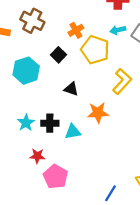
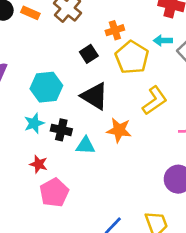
cyan hexagon: (26, 71) -> (46, 87), moved
black triangle: (71, 89) -> (95, 96), size x1.6

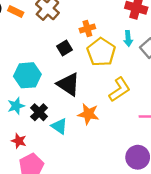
cyan arrow: (163, 41) -> (128, 39), turned -96
black cross: (61, 130) -> (39, 112), turned 30
cyan triangle: (85, 146) -> (59, 126), turned 30

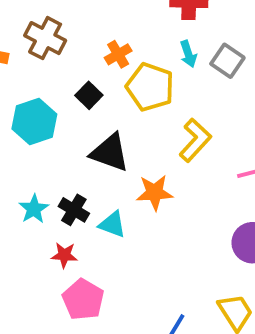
cyan hexagon: (27, 75) -> (34, 122), moved
red star: (19, 141) -> (64, 255), moved

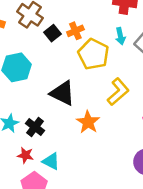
black square: (89, 95) -> (53, 33), moved
orange star: (155, 193) -> (88, 122), turned 30
cyan triangle: (112, 224) -> (51, 161), moved

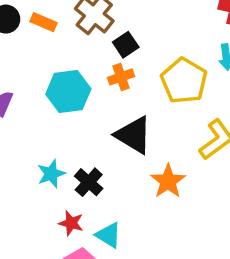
orange cross: (75, 31) -> (121, 77), moved

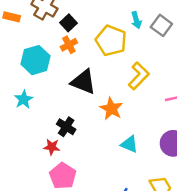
cyan star: (51, 174) -> (24, 99), moved
black cross: (89, 182) -> (66, 127), moved
cyan triangle: (109, 235) -> (129, 144), moved

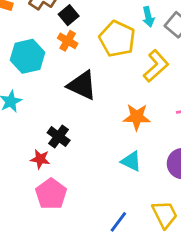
orange cross: (69, 45) -> (68, 41), turned -35
yellow L-shape: (139, 76) -> (156, 66), moved
orange star: (111, 109) -> (137, 117), moved, turned -30

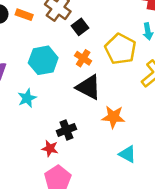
orange cross: (68, 41) -> (83, 58), moved
orange star: (137, 117) -> (113, 117), moved
black cross: (59, 137) -> (66, 130), turned 30

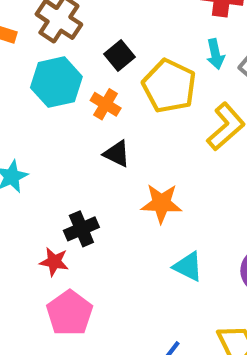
black square: (80, 27) -> (119, 55), moved
cyan hexagon: (43, 60) -> (56, 82), moved
black triangle: (89, 87) -> (117, 154), size x0.6

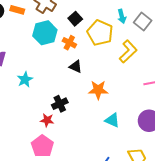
pink pentagon: (70, 313) -> (42, 146), moved

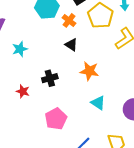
red star: (47, 120) -> (23, 91), moved
pink pentagon: (42, 146) -> (56, 119), moved

